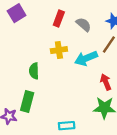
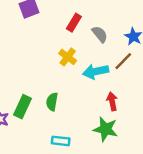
yellow cross: (59, 50) -> (68, 57), turned 35
green semicircle: (34, 71) -> (52, 102), moved

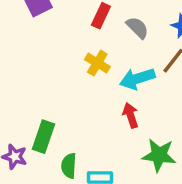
red arrow: (112, 101) -> (131, 115), moved
green semicircle: (52, 102) -> (69, 166), moved

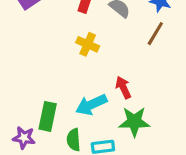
cyan arrow: (137, 79) -> (91, 105), moved
green star: (159, 155) -> (134, 122), moved

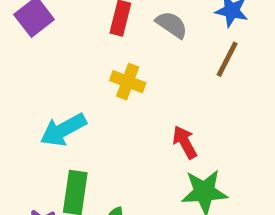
cyan arrow: (91, 105) -> (63, 130), moved

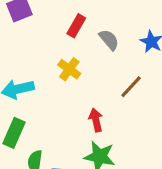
brown line: (227, 59) -> (131, 87), moved

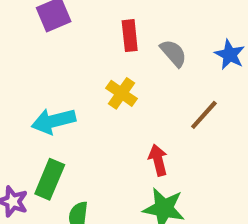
red rectangle: (76, 26) -> (130, 36), turned -35

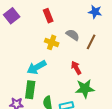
gray semicircle: (173, 53) -> (73, 35), moved
cyan arrow: (54, 121) -> (37, 67), moved

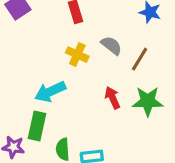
green star: (85, 89) -> (148, 101), moved

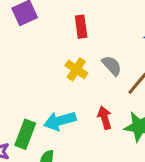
cyan arrow: (50, 92) -> (60, 121), moved

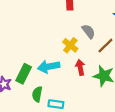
yellow cross: (76, 69) -> (70, 45), moved

